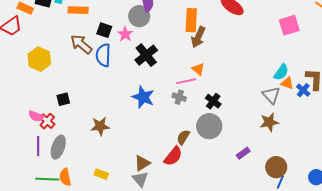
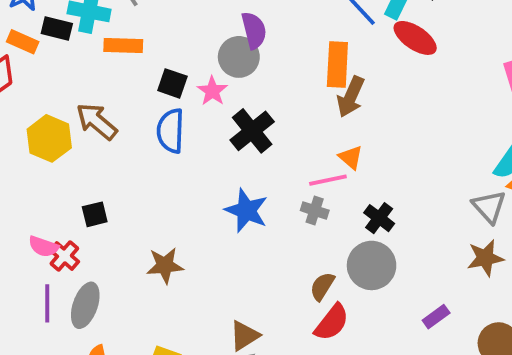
brown arrow: (81, 44) -> (97, 121), moved
red semicircle: (173, 156) -> (332, 322), moved

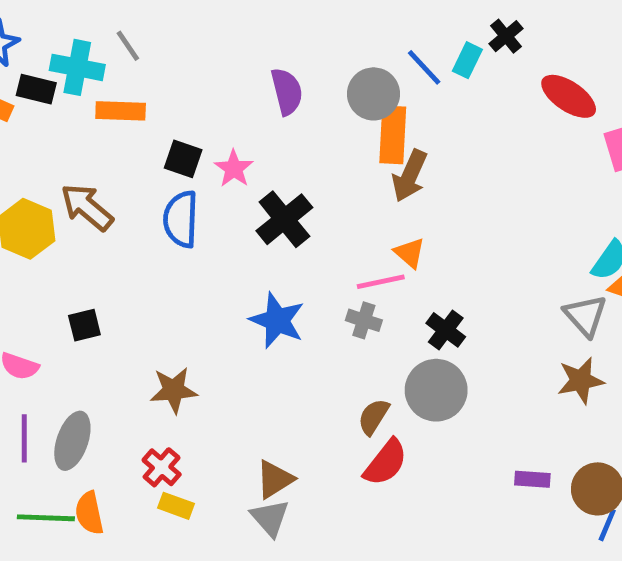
red ellipse: (415, 38) -> (569, 96), moved
gray circle: (239, 57) -> (374, 94), moved
red cross: (64, 256) -> (162, 467), moved
purple rectangle: (436, 317) -> (532, 479), moved, turned 40

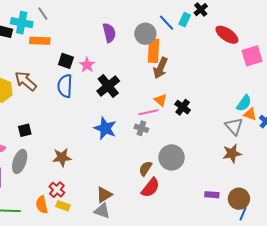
black cross: (446, 330) -> (183, 107), moved
gray ellipse: (72, 441) -> (20, 161), moved
orange semicircle: (89, 513) -> (42, 205), moved
gray triangle: (270, 518) -> (102, 211), turned -30

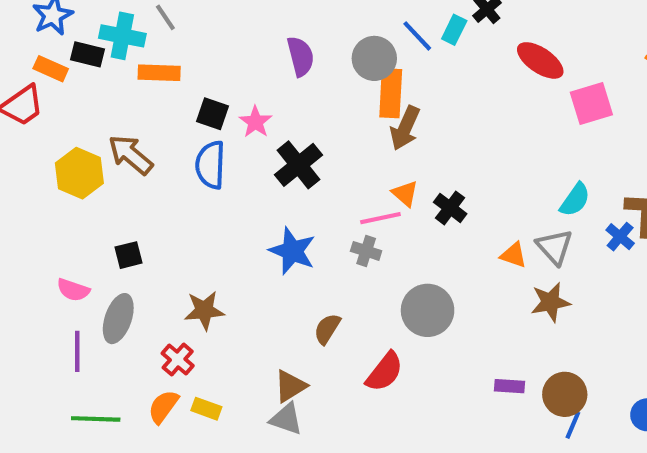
orange triangle: (250, 114) -> (514, 255), moved
brown semicircle: (145, 169) -> (327, 329), moved
red cross: (57, 190) -> (178, 360), moved
orange semicircle: (42, 205) -> (163, 407), turned 48

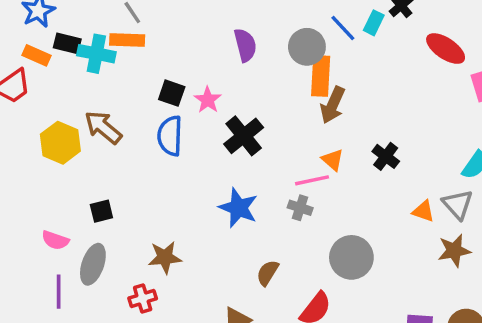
cyan cross: (122, 36) -> (96, 54), moved
orange rectangle: (159, 73) -> (127, 40), moved
black cross: (450, 208) -> (386, 156), moved
red cross: (178, 360) -> (143, 298), turned 32

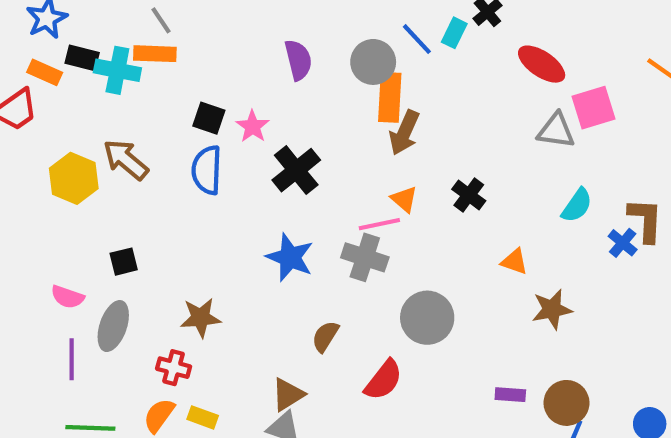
gray triangle: (458, 204) -> (556, 131), moved, turned -40
gray cross: (300, 208) -> (365, 257), size x1.5
red cross: (143, 298) -> (174, 368), turned 32

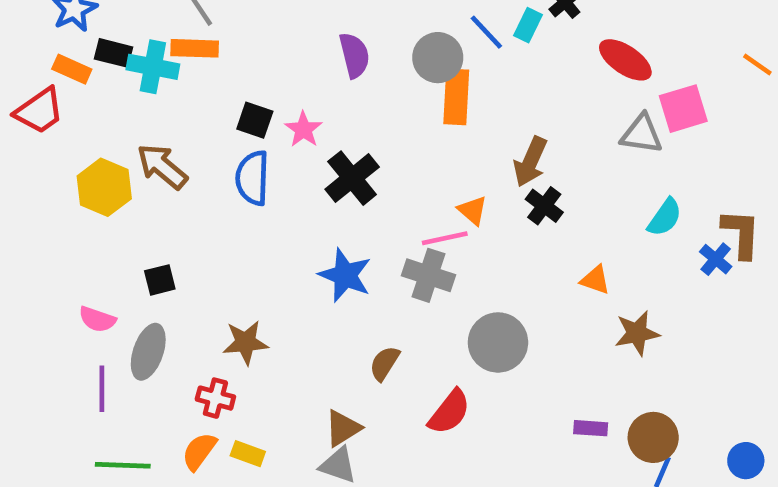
brown arrow: (404, 133) -> (530, 162), moved

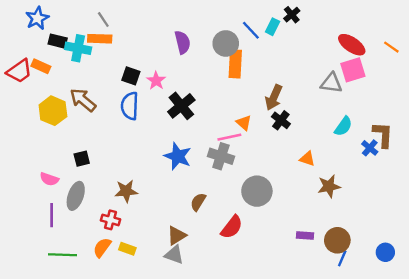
red ellipse: (625, 60) -> (352, 45), moved
orange rectangle: (72, 69) -> (41, 66), moved

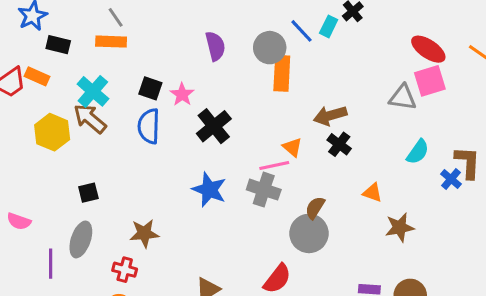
cyan cross: (78, 48) -> (93, 91), moved, turned 30
brown arrow: (274, 97) -> (330, 116), turned 50
pink semicircle: (49, 179) -> (19, 221), moved
brown semicircle: (198, 202) -> (315, 208), moved

